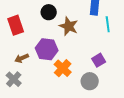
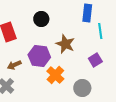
brown star: (69, 26) -> (65, 44), moved
purple square: (99, 60) -> (95, 60), moved

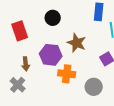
brown arrow: (14, 65) -> (26, 64), turned -72
orange cross: (55, 75) -> (67, 74), turned -36

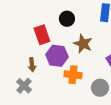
black circle: (53, 18) -> (67, 19), moved
red rectangle: (20, 31) -> (42, 35), moved

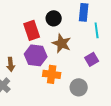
black circle: (67, 19) -> (54, 18), moved
red rectangle: (42, 35) -> (32, 30), moved

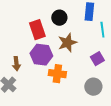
brown star: (62, 43) -> (67, 43), turned 30
gray circle: (79, 87) -> (93, 87), moved

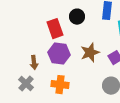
brown star: (67, 43) -> (90, 53), moved
orange cross: (57, 74) -> (60, 85), moved

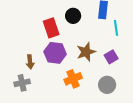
gray cross: (26, 84) -> (22, 83), turned 35
orange cross: (60, 85) -> (73, 79), moved, turned -30

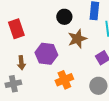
red rectangle: (51, 28) -> (16, 29), moved
brown star: (86, 52) -> (77, 39), moved

